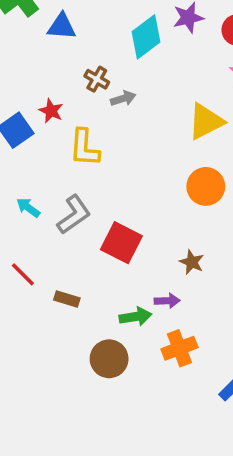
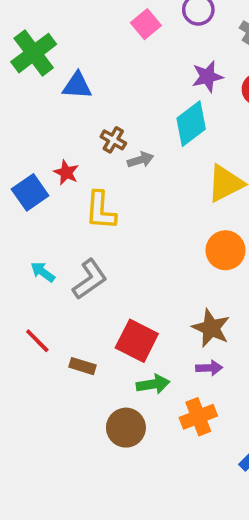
cyan diamond: (146, 37) -> (191, 124), moved
red square: (121, 243) -> (137, 341), moved
brown star: (192, 262) -> (211, 328), size x1.5
purple arrow: (167, 301) -> (209, 368), moved

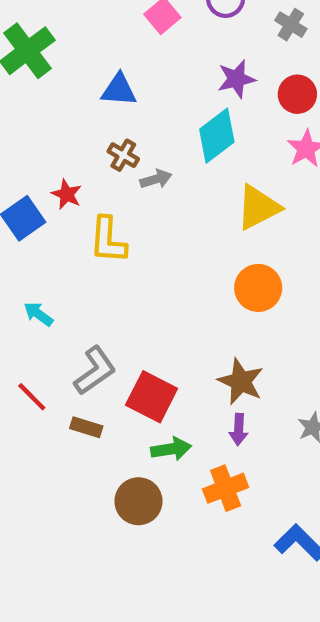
blue triangle: (77, 86) -> (119, 90), moved
gray L-shape: (90, 279) -> (95, 371), moved
purple arrow: (209, 368) -> (239, 429), turned 95

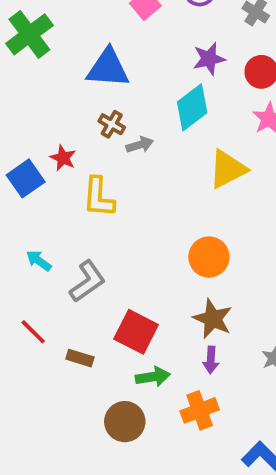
blue triangle: (119, 90) -> (108, 68), size x1.4
orange circle: (258, 288) -> (209, 257), moved
gray L-shape: (95, 371) -> (87, 281), moved

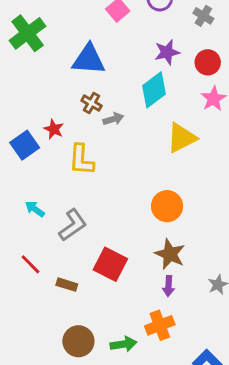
green arrow: (153, 377) -> (123, 344), moved
brown circle: (125, 422) -> (78, 341), moved

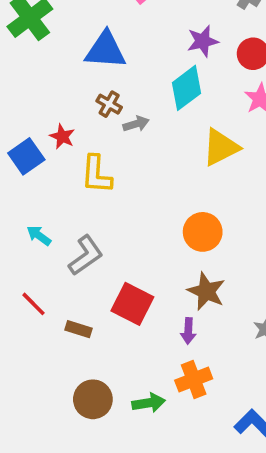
purple arrow: (168, 286) -> (188, 331), moved

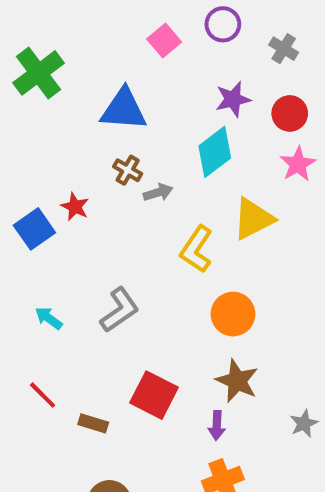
yellow L-shape: (96, 174) -> (197, 249), moved, turned 30
gray L-shape: (86, 255) -> (120, 310), moved

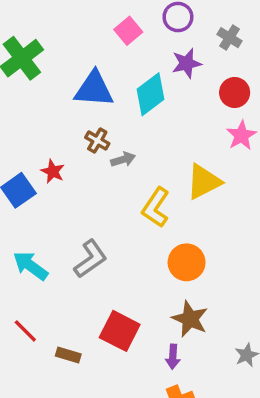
purple star: (233, 99) -> (187, 63), moved
cyan diamond: (215, 152) -> (151, 94), moved
cyan arrow: (49, 318) -> (30, 266), size x1.5

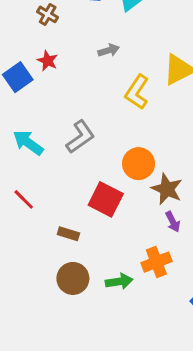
brown cross: (97, 141) -> (48, 14), moved
orange circle: (187, 262) -> (139, 164), moved
brown rectangle: (68, 355) -> (68, 234), moved
purple arrow: (173, 357) -> (173, 222), moved, turned -30

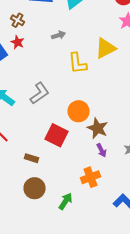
brown cross: (48, 14) -> (18, 20), moved
yellow L-shape: (137, 92) -> (78, 63), turned -40
green arrow: (119, 281) -> (66, 201), moved, turned -48

